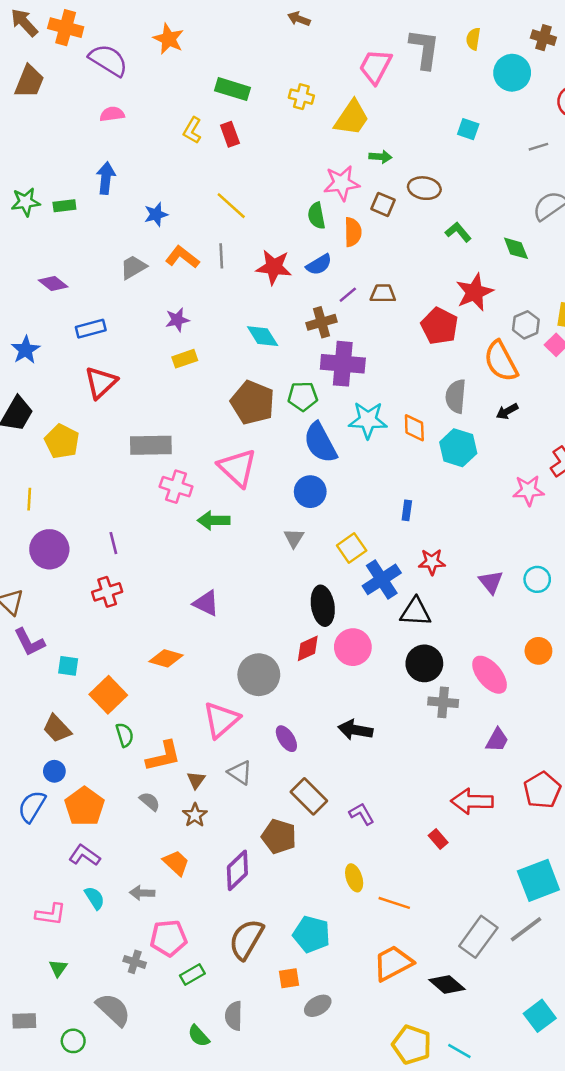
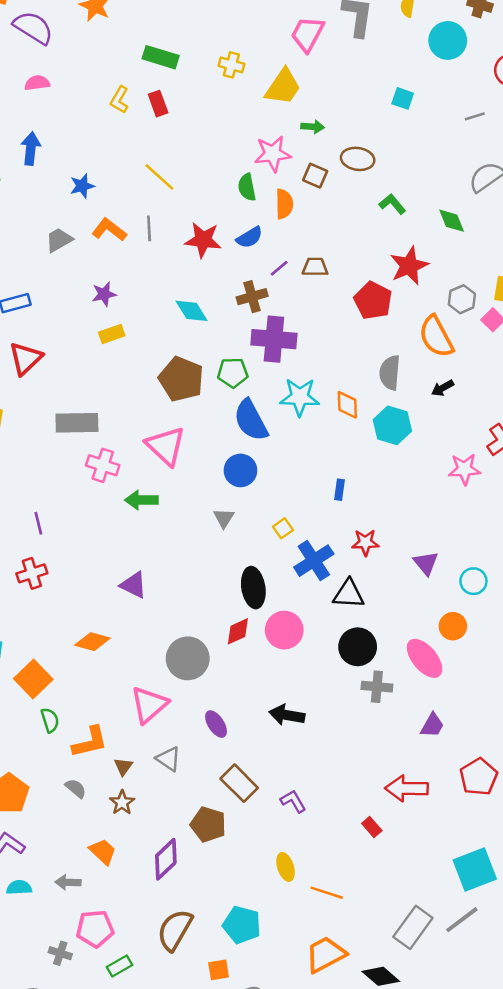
yellow square: (352, 548) -> (283, 528), size x0.7
cyan circle: (537, 579) -> (473, 581), moved
orange circle: (538, 651) -> (453, 626), moved
cyan semicircle: (95, 898) -> (19, 888), turned -60

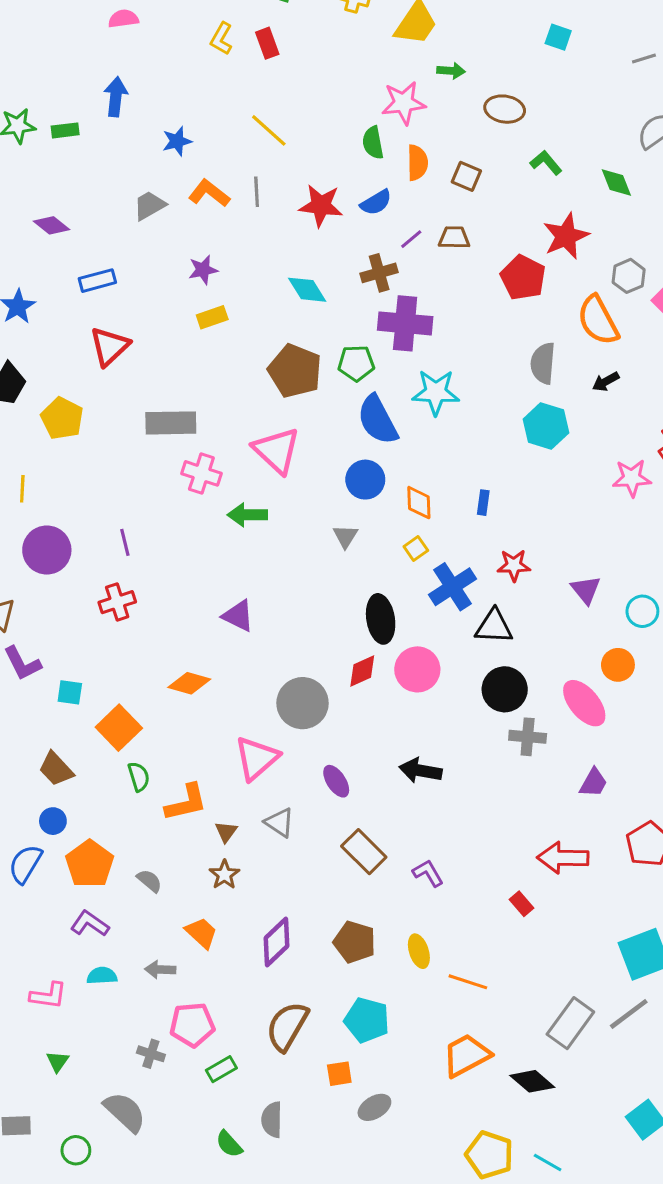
brown square: (315, 176) -> (466, 176), moved
orange diamond: (347, 405) -> (419, 503), moved
gray semicircle: (76, 788) -> (149, 881), moved
brown pentagon: (208, 824) -> (355, 942), moved

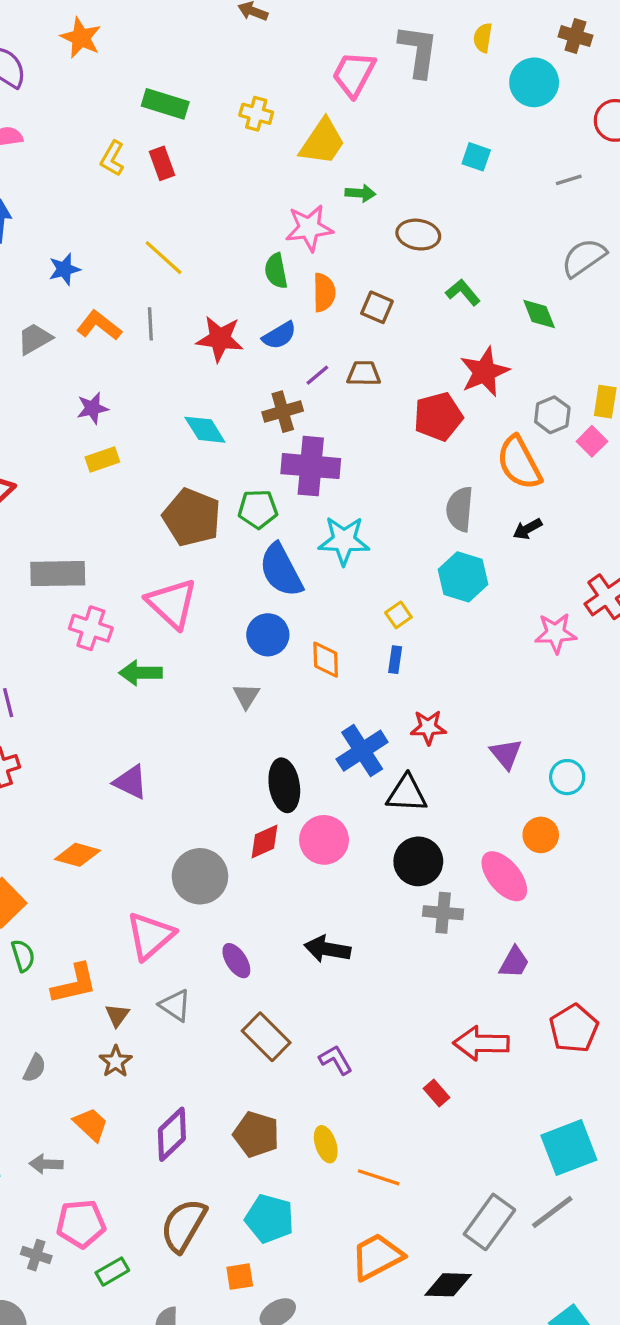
red pentagon: (523, 277) -> (438, 416), turned 30
yellow square: (416, 548) -> (398, 615), moved
gray semicircle: (149, 881) -> (35, 1068), turned 76
black diamond: (532, 1081) -> (448, 1285), turned -39

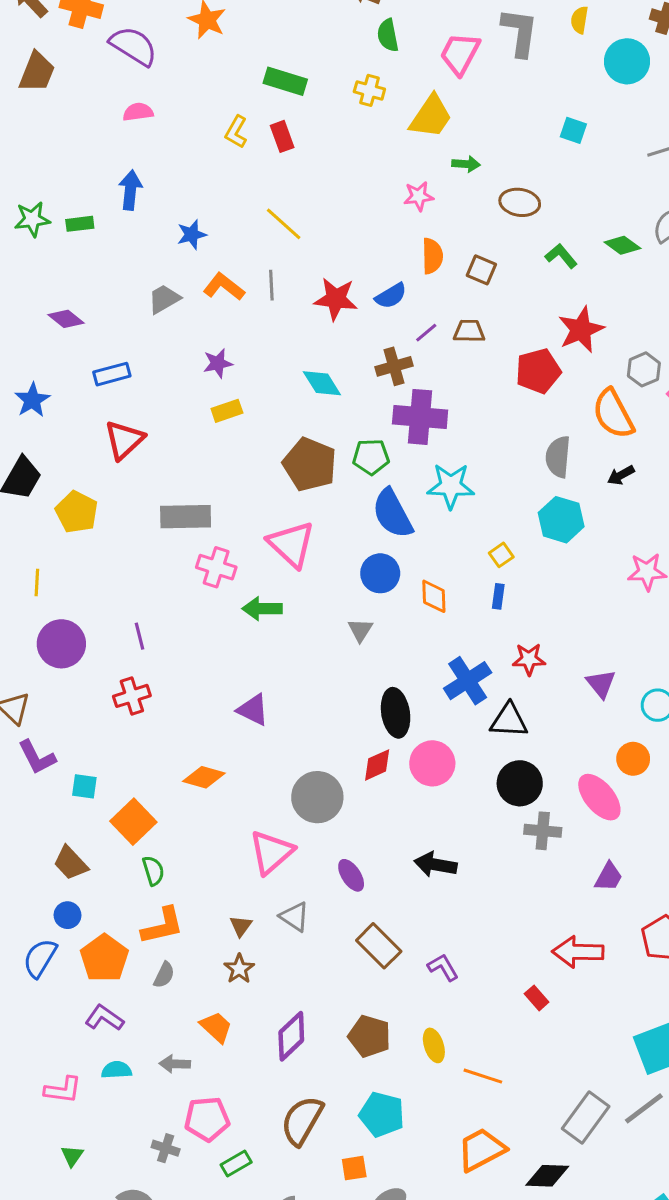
pink star: (309, 228) -> (419, 196), size x0.7
green semicircle: (276, 271) -> (388, 35), moved
green diamond: (539, 314) -> (622, 245), moved, turned -32
orange L-shape: (74, 984) -> (163, 926), moved

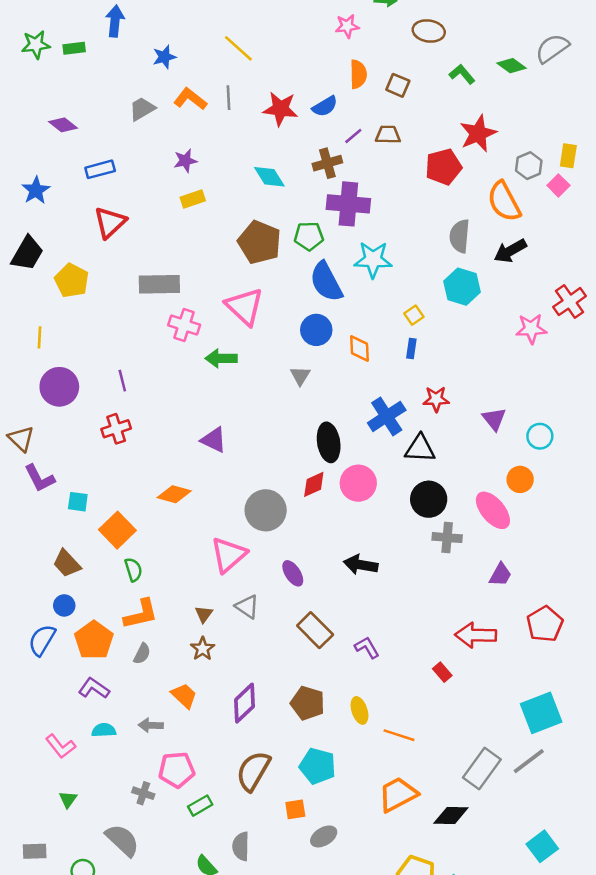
black arrow: (621, 475) -> (510, 251), size x1.5
pink L-shape: (63, 1090) -> (61, 746), turned 44

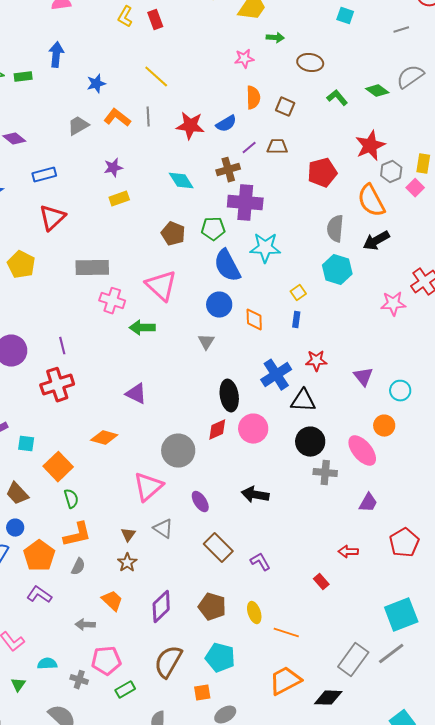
red star: (478, 134) -> (370, 146), moved
brown pentagon: (259, 242) -> (173, 234), size x0.7
red cross: (116, 429) -> (57, 385), size x1.4
red arrow: (476, 635) -> (348, 552), size x0.6
cyan semicircle: (104, 730) -> (47, 664), moved

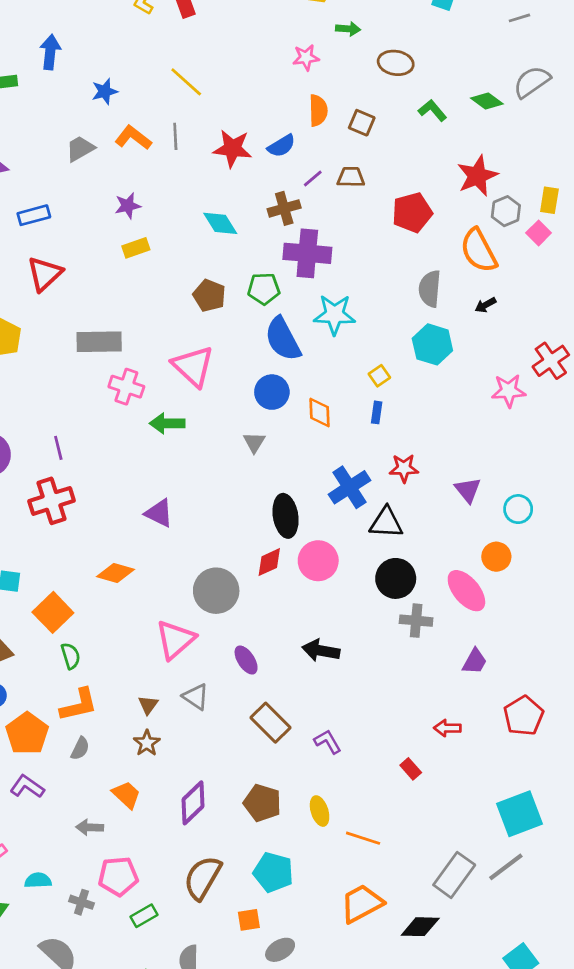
black arrow: (376, 241) -> (485, 305), size x0.6

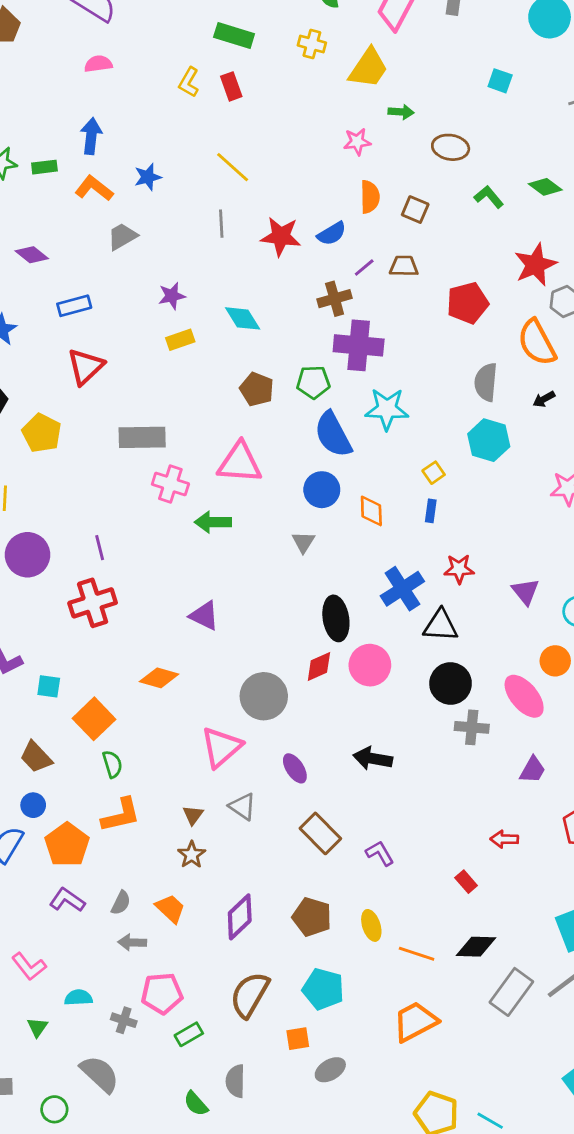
orange L-shape: (133, 138) -> (94, 188), moved
cyan diamond: (220, 223) -> (243, 318), moved
pink triangle: (193, 366) -> (240, 463), turned -39
gray semicircle: (80, 748) -> (121, 903), moved
black diamond: (420, 927) -> (476, 947), moved

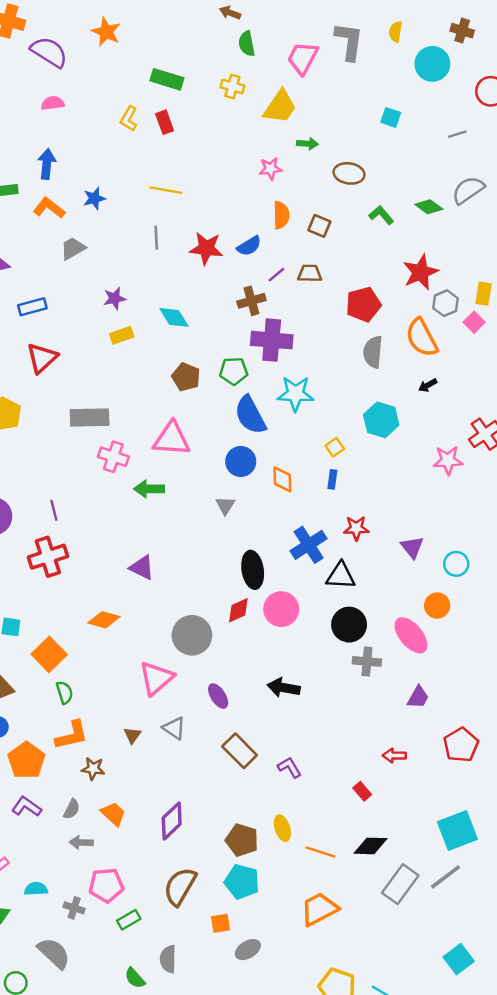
yellow line: (233, 167) -> (166, 190), turned -32
gray semicircle: (486, 382) -> (373, 352), moved
brown star: (192, 855) -> (93, 769), moved, turned -30
brown pentagon: (312, 917) -> (242, 840), moved

